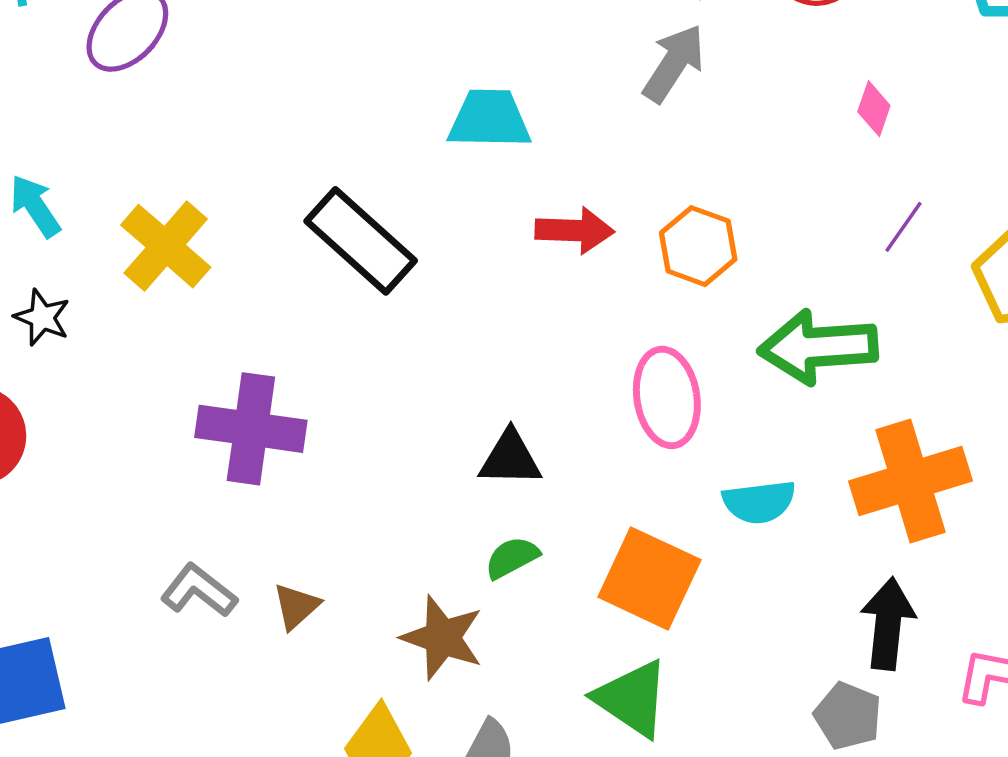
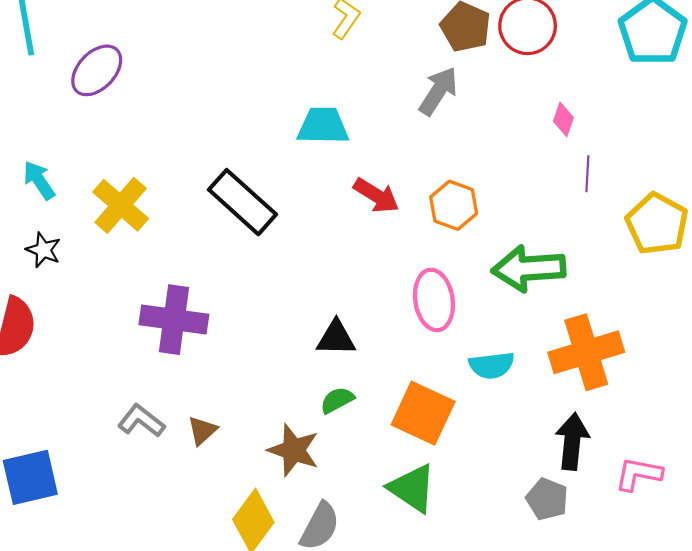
purple line: (904, 227) -> (587, 174), moved, turned -32
red arrow: (575, 230) -> (376, 196), turned 30

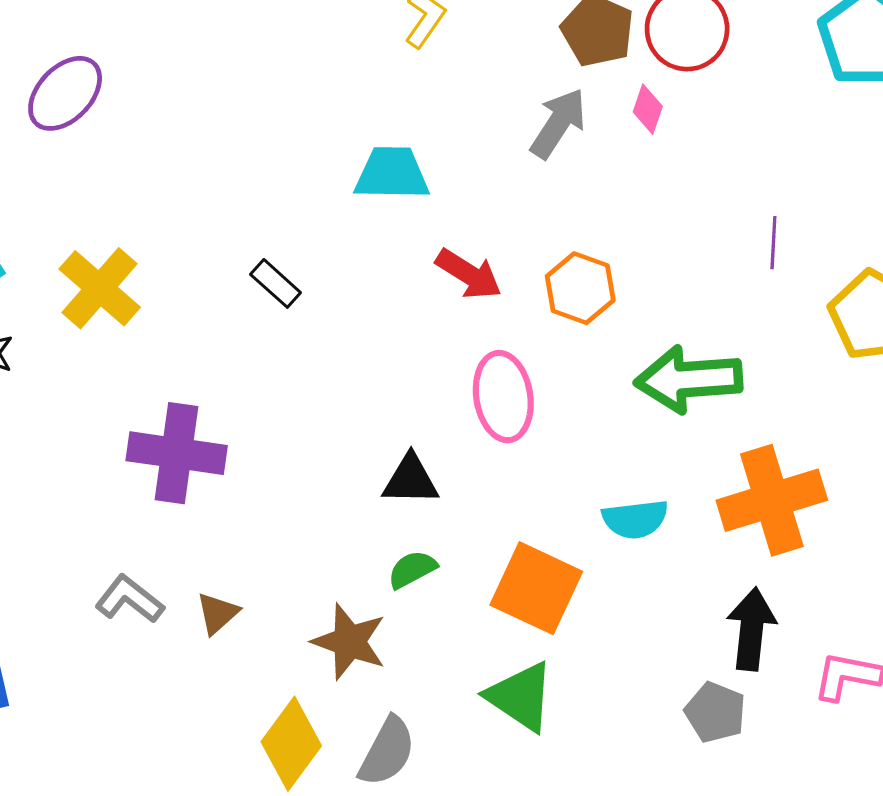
pink diamond: (563, 119) -> (648, 109), moved
black rectangle: (242, 202) -> (276, 283), size x0.5
pink ellipse: (434, 300) -> (503, 397), moved

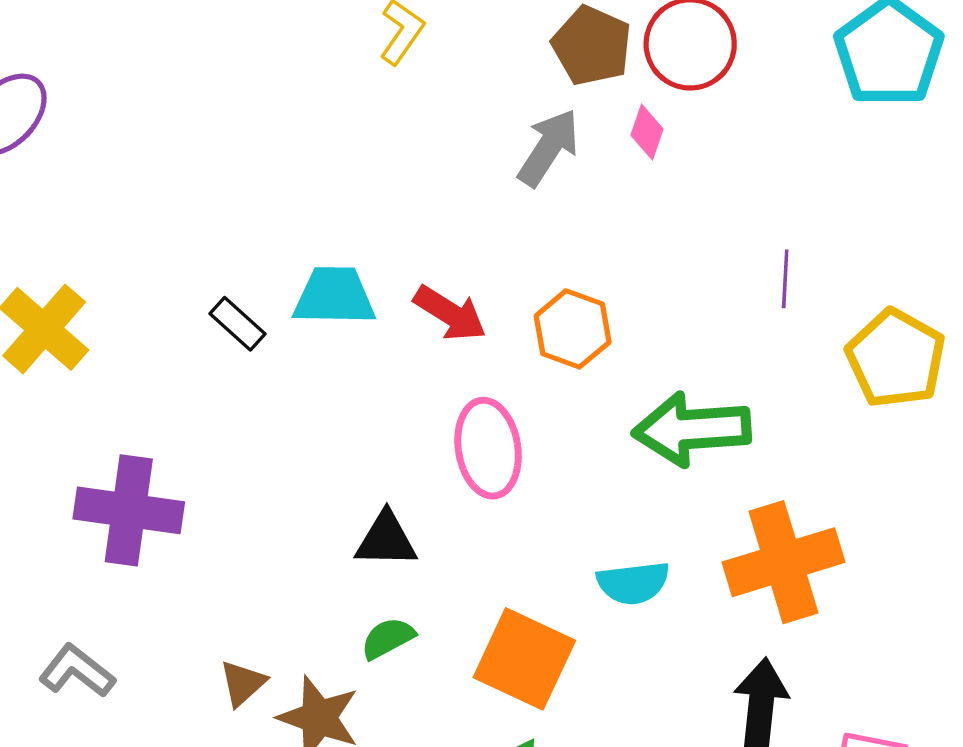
cyan trapezoid: (392, 174) -> (334, 296), moved
brown triangle: (217, 613) -> (243, 683), moved

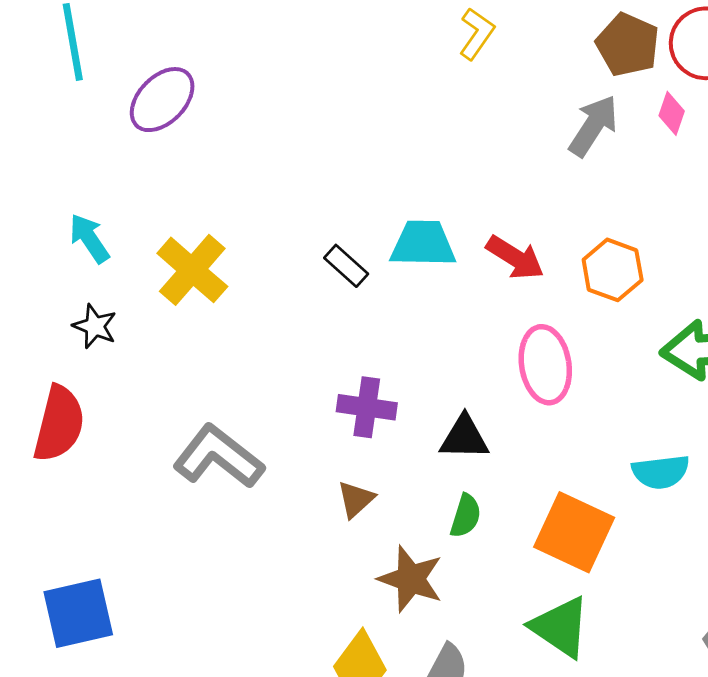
purple cross: (129, 510) -> (367, 407), moved, size x0.7
green semicircle: (388, 638) -> (466, 516), turned 135
gray L-shape: (77, 671) -> (218, 457), moved, size x1.5
brown triangle: (243, 683) -> (356, 499), moved

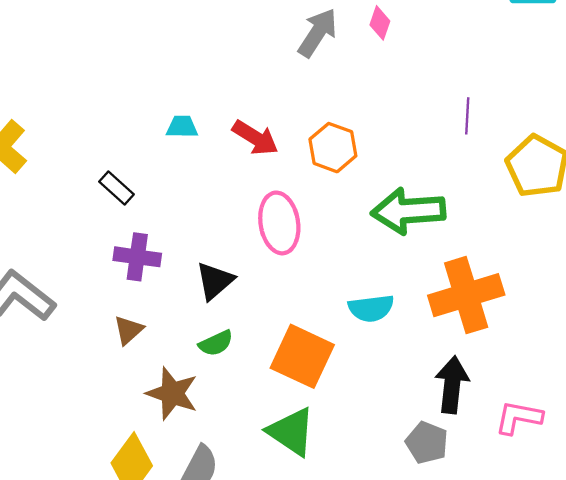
cyan trapezoid: (423, 244) -> (182, 127), size x0.6
black rectangle: (346, 266) -> (116, 188), moved
black triangle: (464, 437) -> (215, 281), turned -42
green semicircle: (466, 516) -> (216, 343), turned 48

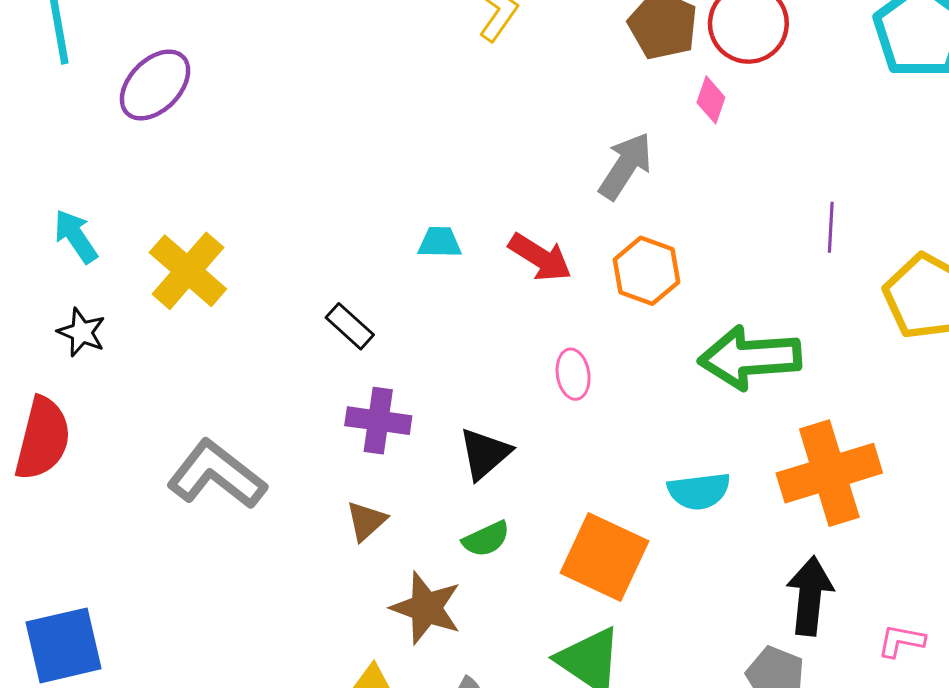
gray arrow: (318, 33) -> (626, 166), moved
pink ellipse: (279, 223) -> (573, 374), size x0.6
pink L-shape: (519, 417) -> (901, 641), size x0.7

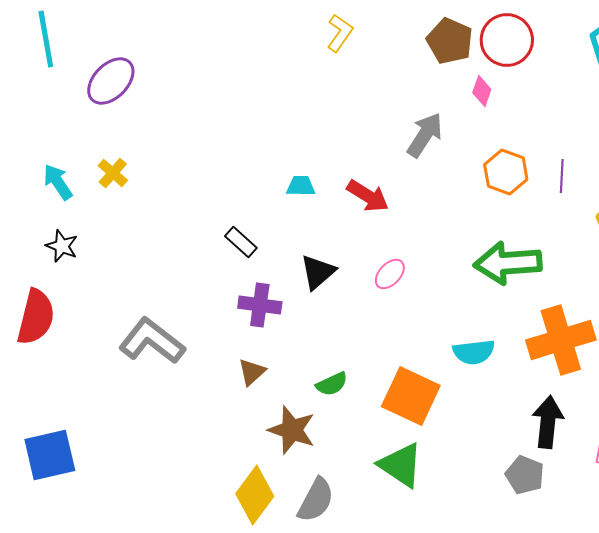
yellow cross: (188, 271) -> (113, 173), moved, size x0.6
orange hexagon: (646, 271) -> (506, 172), moved
pink ellipse: (573, 374) -> (390, 274), turned 52
black triangle: (485, 454) -> (318, 272), moved

